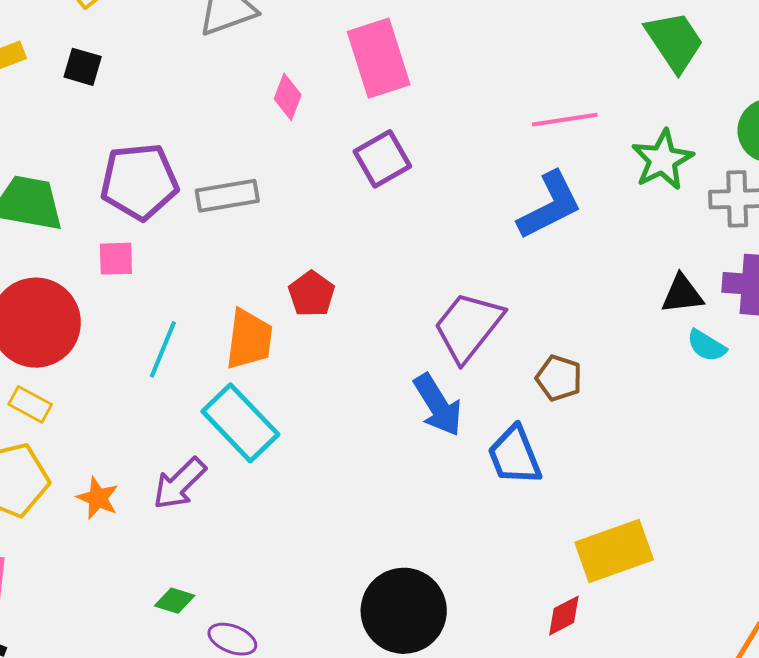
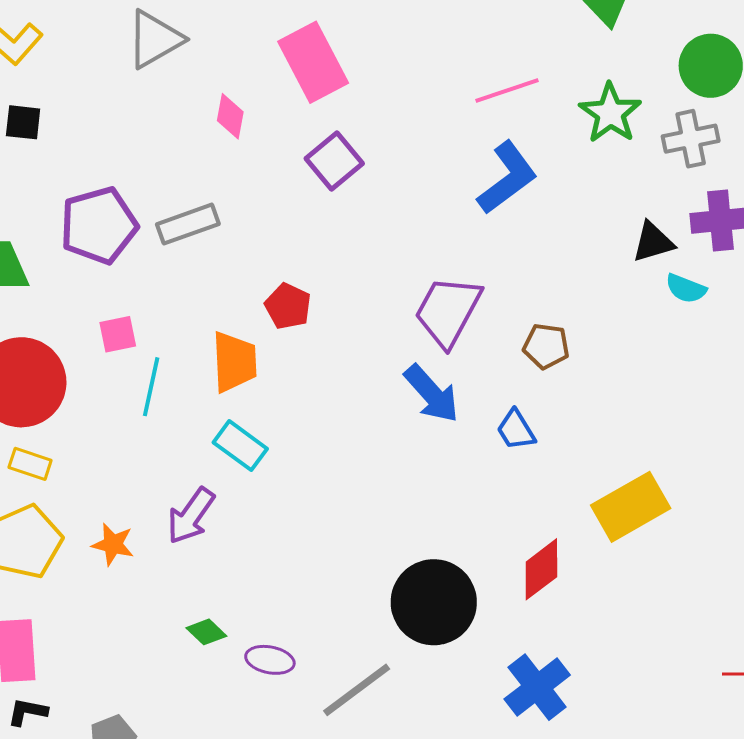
pink square: (116, 259) -> (118, 334), moved
cyan rectangle: (240, 423) -> (240, 446), size x0.7
blue trapezoid: (515, 455) -> (516, 430), size x0.7
green diamond: (175, 601) -> (206, 632), turned 36
red diamond: (564, 616) -> (541, 569), moved, size x1.4

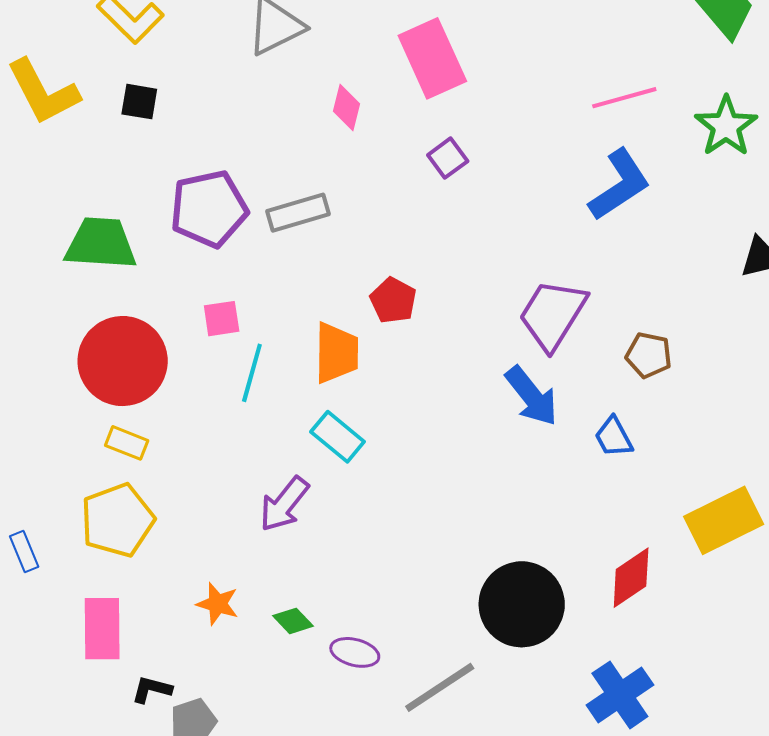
purple square: (334, 161) -> (448, 158), size x0.7
orange star: (113, 544) -> (218, 604), moved
black L-shape: (27, 712) -> (152, 689), moved

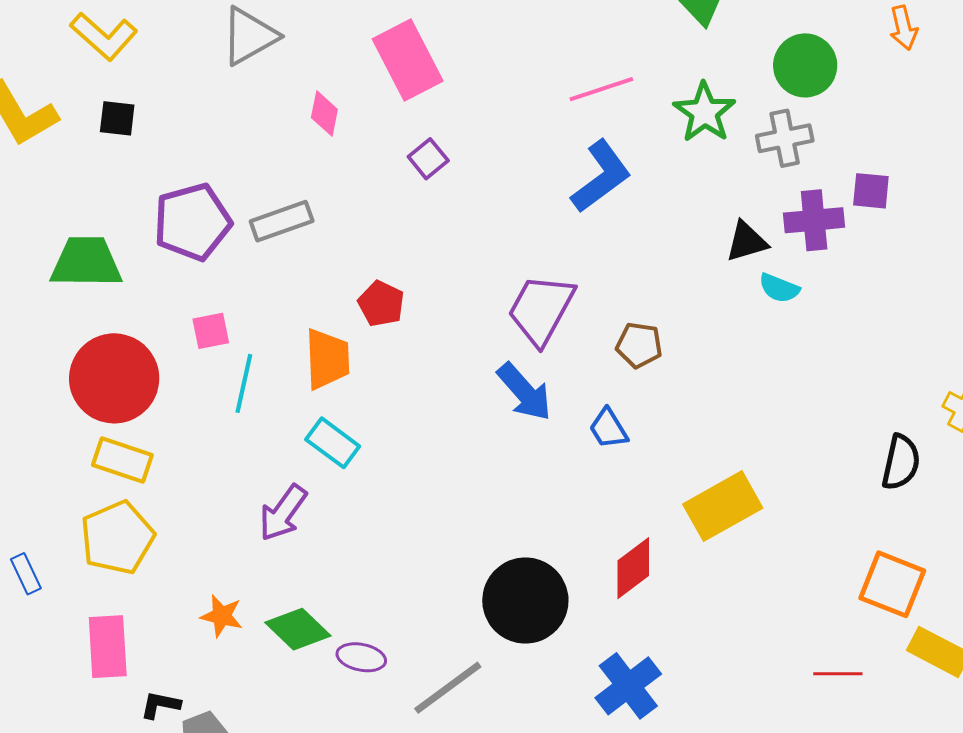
yellow rectangle: (127, 443) -> (122, 460), size x1.4
green diamond: (293, 621) -> (298, 629), size x1.6

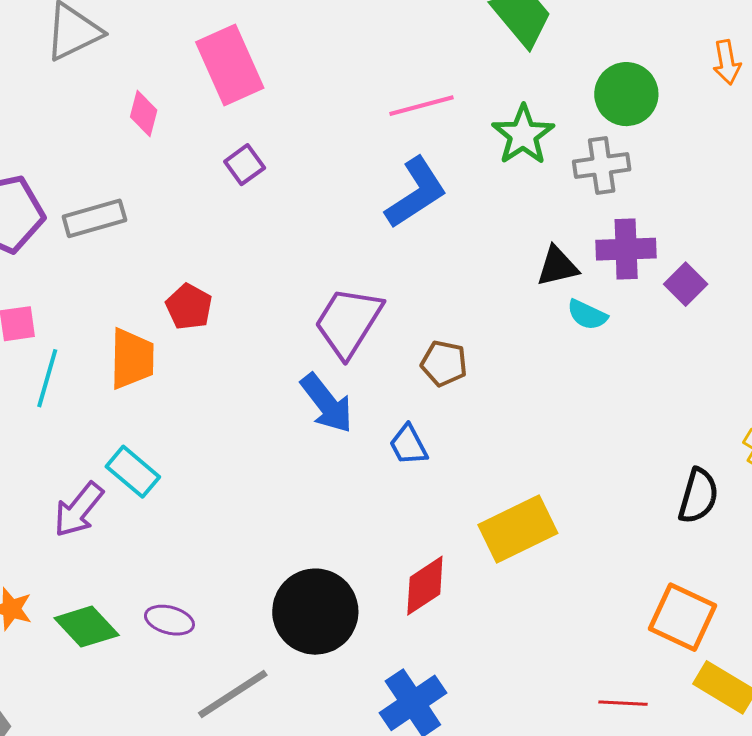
purple square: (871, 191) -> (686, 284), moved, turned 36
cyan rectangle: (333, 443) -> (133, 472), moved
purple ellipse: (361, 657) -> (169, 620), moved

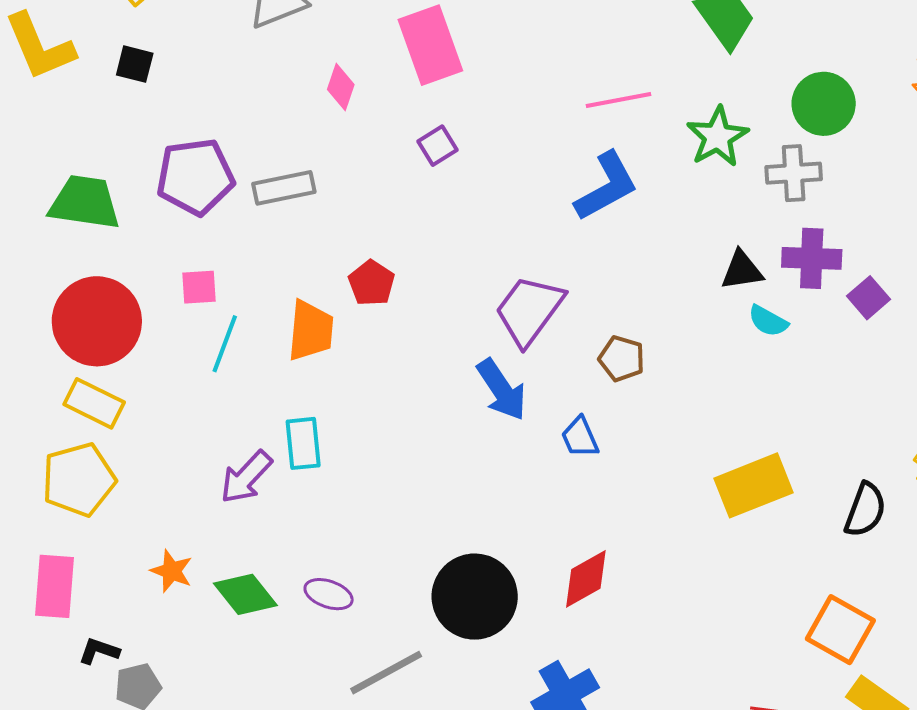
cyan rectangle: (133, 472) -> (303, 443), turned 40
yellow rectangle: (518, 529) -> (753, 485), moved

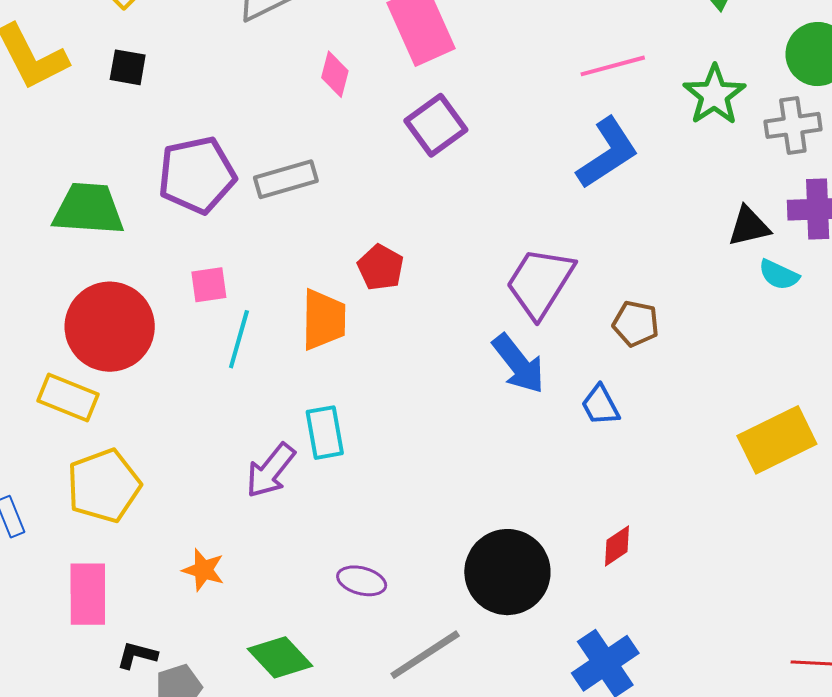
purple square: (438, 146) -> (436, 125), size x1.5
yellow rectangle: (94, 403) -> (68, 397), moved
red diamond: (586, 579) -> (617, 546), size x0.7
green diamond: (245, 594) -> (280, 657), moved

